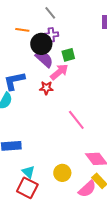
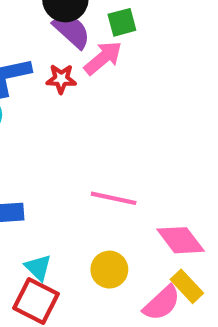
red star: (46, 88) -> (61, 79), moved
pink line: (76, 120) -> (114, 198), moved, turned -40

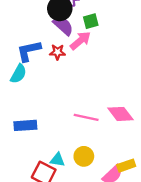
pink diamond: (181, 240) -> (120, 114), moved
cyan triangle: (38, 267) -> (57, 160), moved, turned -35
yellow rectangle: (187, 286) -> (126, 166), turned -66

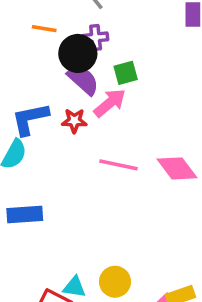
pink diamond: (120, 114) -> (177, 168), moved
pink line: (86, 117) -> (119, 165), moved
blue rectangle: (25, 125) -> (25, 214), moved

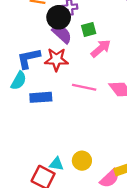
pink arrow: (110, 103) -> (101, 48), moved
red star: (74, 121) -> (56, 60), size x1.5
blue rectangle: (25, 214) -> (41, 97), moved

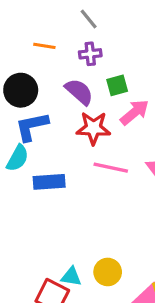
black circle: (59, 17) -> (21, 90), moved
red star: (56, 60) -> (93, 128), moved

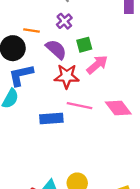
orange line: (44, 46) -> (31, 31), moved
purple cross: (90, 54) -> (64, 21), turned -35
blue rectangle: (49, 182) -> (51, 119), moved

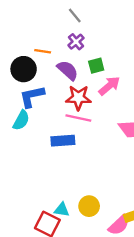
pink line: (80, 106) -> (78, 118), moved

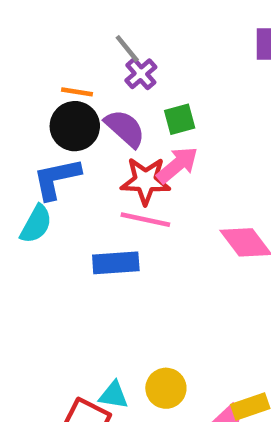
gray line: (75, 15) -> (127, 49), moved
black circle: (24, 69) -> (75, 126), moved
pink arrow: (109, 86) -> (177, 165), moved

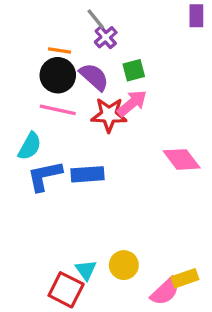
blue L-shape: (57, 179) -> (45, 176), moved
pink line: (145, 220) -> (58, 110), moved
cyan triangle: (114, 395) -> (86, 270), turned 45

